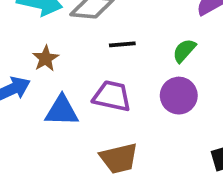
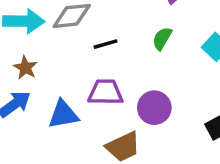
brown star: (46, 58) -> (25, 68), moved
purple circle: (179, 96) -> (154, 108), moved

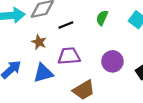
brown star: (25, 68) -> (39, 42), moved
purple circle: (154, 108) -> (112, 61), moved

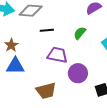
brown star: (39, 42) -> (11, 45), moved
purple trapezoid: (69, 56) -> (57, 55), moved

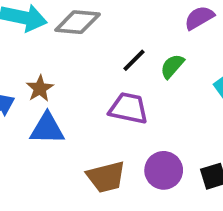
black line: (47, 30) -> (134, 60), moved, turned -40
purple circle: (78, 73) -> (164, 170), moved

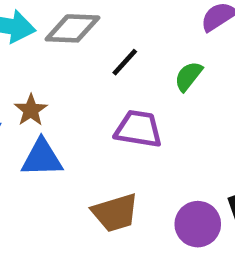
black line: (134, 60) -> (125, 62), moved
purple circle: (164, 170) -> (198, 224), moved

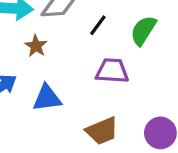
green semicircle: (188, 76) -> (143, 30), size x1.4
brown star: (31, 110) -> (36, 46), moved

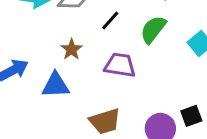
brown star: (36, 46) -> (72, 49), moved

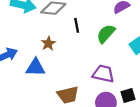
black line: (110, 20) -> (77, 25), turned -56
purple trapezoid: (120, 65) -> (103, 74), moved

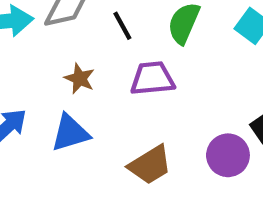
purple trapezoid: (103, 74) -> (152, 79), moved

